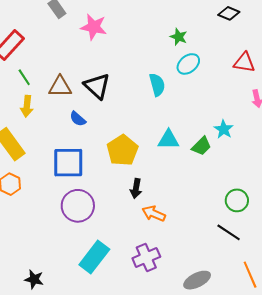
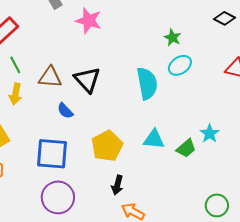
cyan semicircle: (157, 85) -> (147, 83), size x1.4

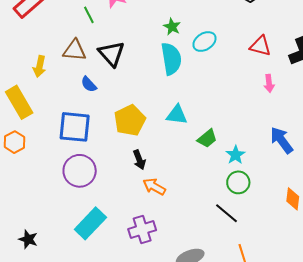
green star: (172, 38) -> (172, 27), moved
green line: (15, 65) -> (89, 15), moved
cyan star: (210, 133) -> (235, 155), moved
green trapezoid: (186, 148) -> (207, 138), moved
black arrow: (117, 185) -> (139, 160), turned -36

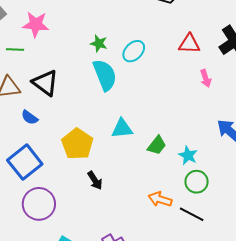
green line: (89, 15) -> (15, 49), turned -48
blue square: (75, 127) -> (25, 162), turned -32
orange arrow: (154, 187) -> (160, 199), moved

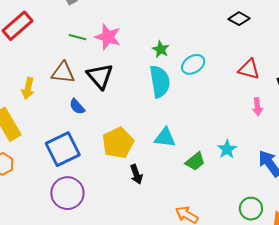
pink star: (36, 24) -> (108, 37), moved
cyan star: (188, 155) -> (227, 149), moved
black arrow: (95, 180) -> (136, 174), moved
green circle: (197, 182) -> (251, 209), moved

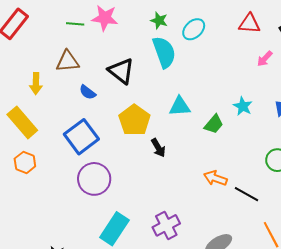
black triangle: (100, 76) -> (121, 71), moved
pink arrow: (257, 107) -> (265, 59), turned 60

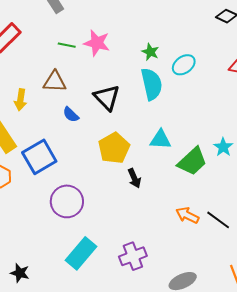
green trapezoid: (214, 124) -> (192, 161), size x1.5
blue square: (81, 137) -> (39, 157), moved
black line: (246, 194) -> (218, 220), moved

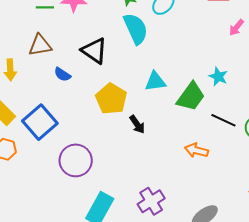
black line: (218, 220) -> (223, 120), moved

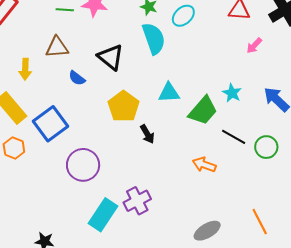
purple cross: (151, 201) -> (137, 201), moved

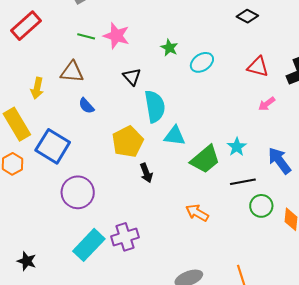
cyan semicircle: (154, 39) -> (155, 106), moved
black triangle: (111, 57) -> (132, 77), moved, size x0.7
blue square: (51, 124) -> (53, 146), turned -32
black line: (234, 137) -> (243, 182), moved, turned -50

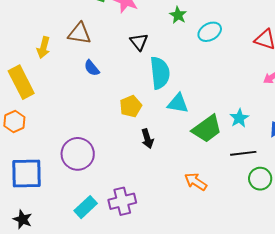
yellow pentagon: (128, 142) -> (131, 106), size x0.7
blue square: (53, 146) -> (27, 173), moved, turned -36
cyan rectangle: (89, 245) -> (86, 207), size x0.7

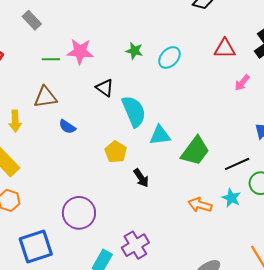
cyan star: (239, 118) -> (231, 198), moved

